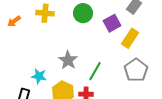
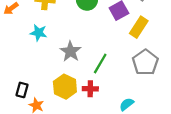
cyan star: (39, 76) -> (39, 33), moved

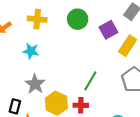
gray star: (70, 51) -> (35, 84), moved

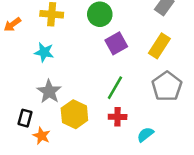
purple square: (108, 30) -> (116, 43), moved
red cross: (81, 105) -> (118, 117), moved

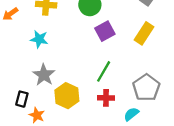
gray pentagon: (167, 86) -> (146, 88), moved

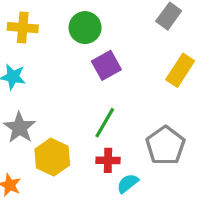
yellow rectangle: (144, 33) -> (180, 70), moved
cyan semicircle: (131, 114) -> (128, 183), moved

